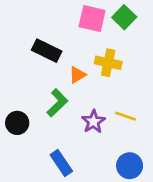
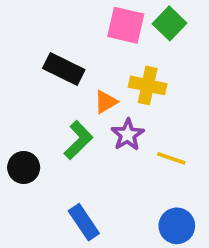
purple star: (93, 122) -> (128, 135), moved

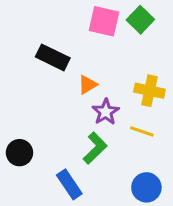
yellow cross: (148, 85) -> (149, 91), moved
green L-shape: (78, 140) -> (95, 148), moved
black circle: (24, 167) -> (19, 153), moved

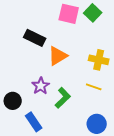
orange triangle: (87, 85) -> (58, 56), size x1.5
purple star: (106, 112) -> (41, 86), moved
blue rectangle: (69, 184) -> (34, 122), moved

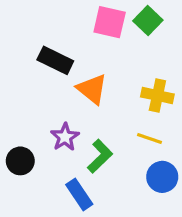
orange triangle: (58, 56) -> (92, 89), turned -50
blue rectangle: (34, 122) -> (79, 194), moved
blue circle: (97, 124) -> (162, 177), moved

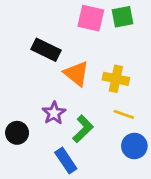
green square: (148, 21) -> (122, 17), turned 35
yellow cross: (157, 95) -> (116, 79), moved

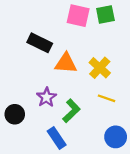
orange triangle: (76, 73) -> (66, 63), turned -35
yellow cross: (116, 79) -> (100, 68), turned 30
blue circle: (134, 146) -> (116, 137), moved

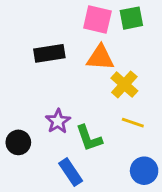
black rectangle: (40, 43) -> (49, 53), turned -35
orange triangle: (66, 63) -> (100, 58), moved
green L-shape: (71, 111) -> (89, 138), turned 115

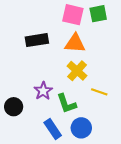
yellow cross: (124, 84) -> (77, 71), moved
blue circle: (144, 171) -> (81, 128), moved

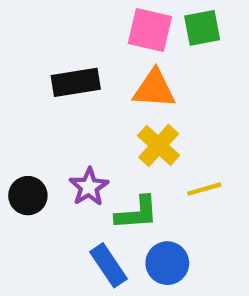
yellow line: (99, 92) -> (204, 189), turned -35
green L-shape: (66, 104) -> (137, 213), turned -75
black circle: (14, 107) -> (28, 196), moved

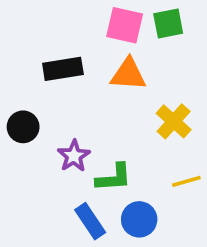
yellow cross: (159, 145) -> (174, 121), moved
yellow line: (204, 189) -> (186, 181), moved
black circle: (28, 196) -> (23, 127), moved

